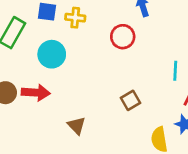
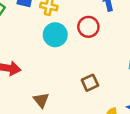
cyan circle: (52, 54) -> (55, 35), moved

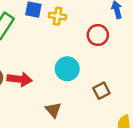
cyan circle: (55, 35) -> (67, 69), moved

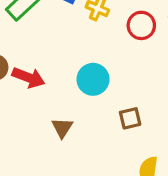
red circle: (98, 35) -> (141, 25), moved

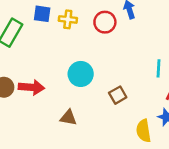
brown triangle: (62, 128) -> (68, 118), turned -36

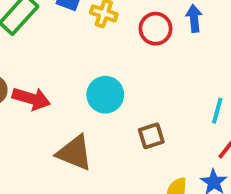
brown triangle: (68, 118) -> (74, 153), size x1.5

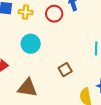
cyan circle: (105, 95) -> (31, 44), moved

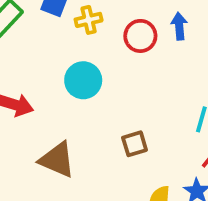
yellow cross: (26, 12) -> (89, 20), turned -32

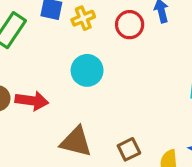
brown square: (135, 144) -> (129, 149), moved

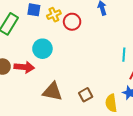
red circle: (130, 25) -> (72, 22), moved
cyan circle: (87, 70) -> (42, 49), moved

